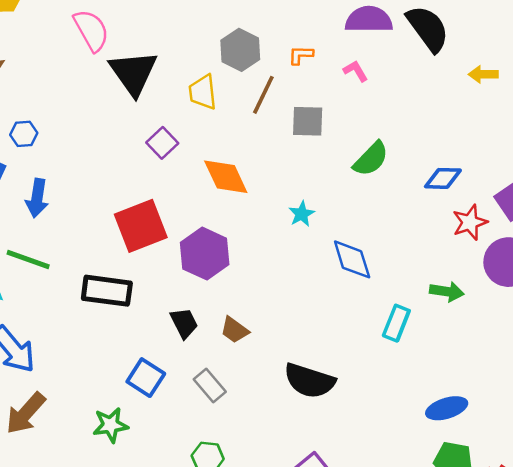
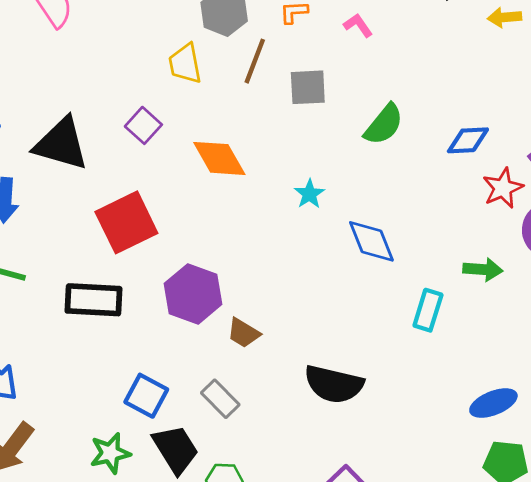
black triangle: (133, 73) -> (61, 144), moved, turned -34
purple hexagon: (205, 254) -> (193, 294), moved
black trapezoid: (184, 323) -> (176, 449), moved, size x1.4

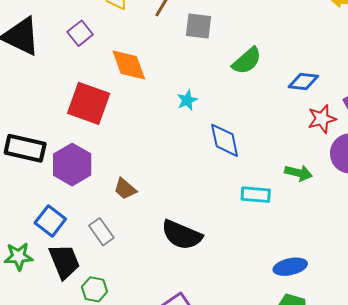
red square: (126, 222) -> (89, 103), moved, turned 36
purple hexagon: (193, 294) -> (72, 165), moved
cyan rectangle: (428, 310) -> (256, 195), turned 68

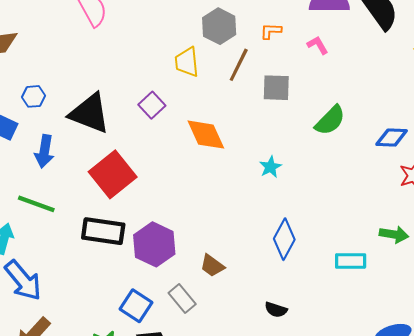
red square: (89, 103) -> (113, 174), moved, turned 36
blue diamond: (225, 140) -> (284, 239), moved, turned 45
gray rectangle: (101, 232) -> (182, 299), moved
black semicircle: (182, 235) -> (276, 310), size x0.5

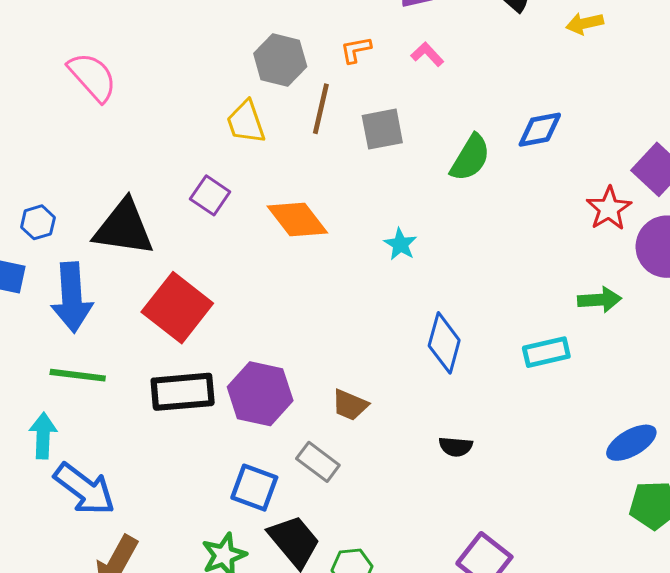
blue diamond: (392, 138) -> (540, 130), moved
blue arrow: (44, 151) -> (72, 297), size x1.4

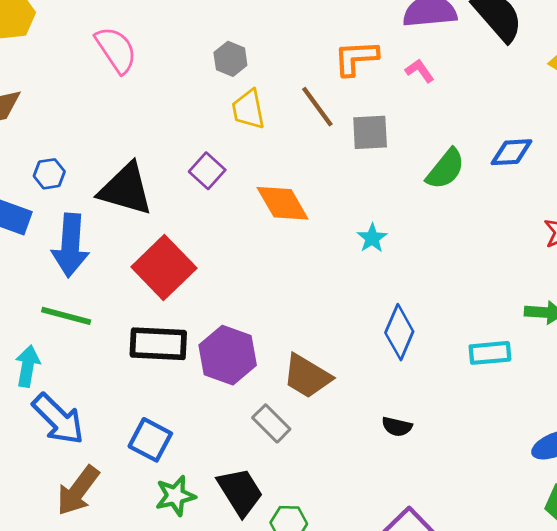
orange L-shape: (356, 50) -> (356, 58), size x1.6
gray hexagon: (280, 60) -> (230, 59), moved, size x0.7
brown line: (321, 109) -> (317, 107), turned -57
brown trapezoid: (350, 405) -> (307, 376), size x1.5
blue square: (254, 488) -> (150, 440), moved

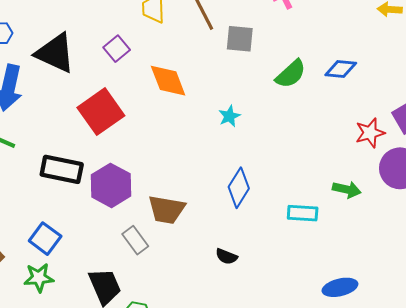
red square: (164, 267) -> (101, 112), moved
brown trapezoid: (307, 376) -> (167, 210), turned -30
green star: (175, 496) -> (39, 278), moved

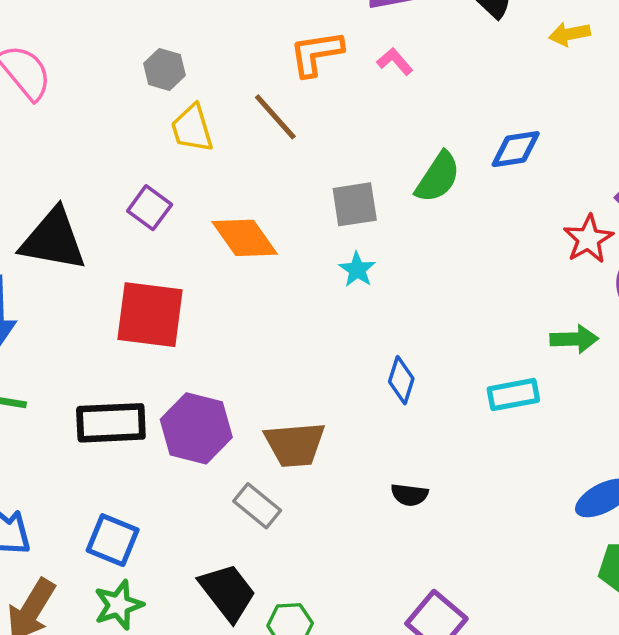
gray square: (240, 39) -> (355, 204), moved
red square: (101, 112) -> (150, 315), turned -33
blue diamond: (239, 188) -> (401, 380), size x0.7

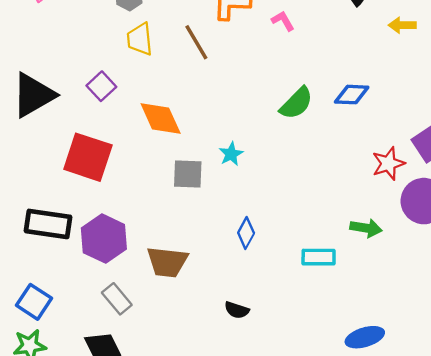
gray square: (355, 204) -> (188, 174), moved
black triangle: (53, 240) -> (33, 95), turned -51
gray rectangle: (257, 506) -> (117, 299), moved

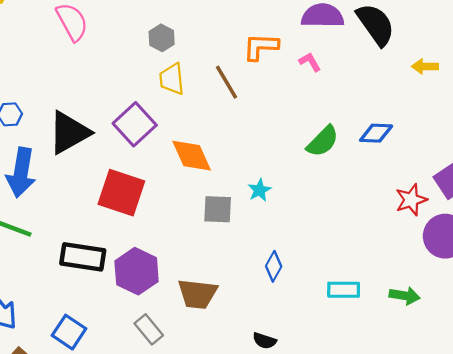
purple square: (101, 86) -> (135, 124), size x1.5
green arrow: (366, 228) -> (405, 296), moved

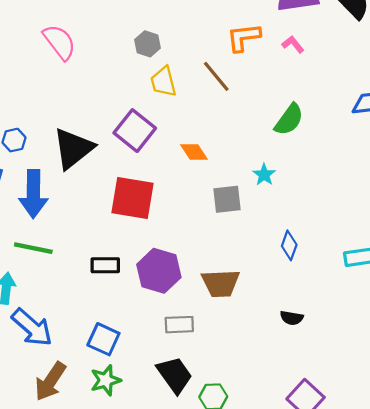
green semicircle: (323, 141) -> (289, 120), moved
orange diamond: (192, 156) -> (194, 152), size x0.7
black rectangle: (83, 257) -> (105, 265), size x0.7
gray rectangle: (149, 329) -> (179, 325), turned -44

